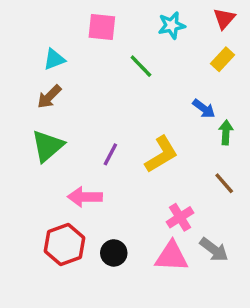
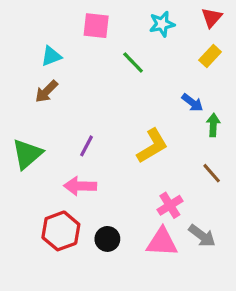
green triangle: (48, 146) -> (27, 154), moved
purple line: (110, 154) -> (87, 146), moved

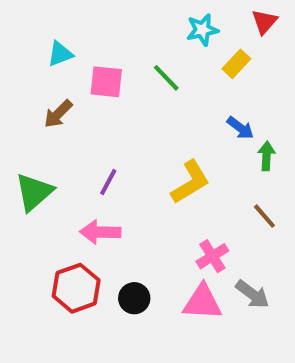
pink square: (96, 26) -> (106, 82), moved
cyan triangle: (51, 56) -> (60, 54), moved
yellow rectangle: (210, 56) -> (236, 64), moved

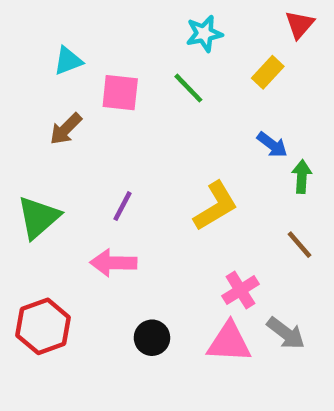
cyan star: (202, 30) -> (204, 34), moved
red hexagon: (76, 288) -> (43, 326), moved

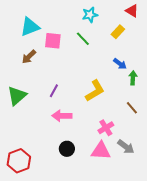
red triangle: (299, 25) -> (132, 11), turned -40
cyan triangle: (68, 61) -> (30, 27), size x1.5
pink arrow: (113, 263) -> (62, 116), moved
red hexagon: (43, 326) -> (19, 161), moved

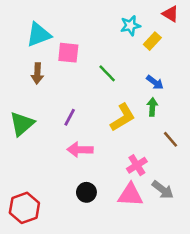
cyan star: (90, 15) -> (130, 26), moved
green line: (83, 39) -> (107, 73), moved
brown arrow: (29, 57) -> (37, 73), turned -42
green arrow: (133, 78) -> (152, 107), moved

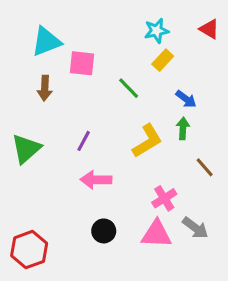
red triangle: (170, 14) -> (209, 29), moved
yellow rectangle: (152, 41) -> (163, 60), moved

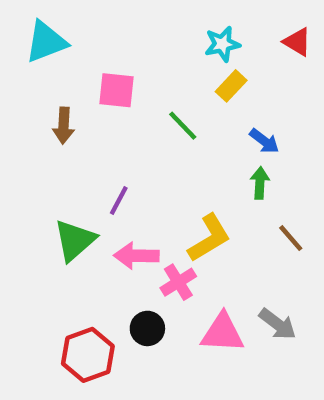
cyan triangle: (46, 42) -> (46, 42), moved
yellow L-shape: (147, 141) -> (209, 238), moved
green triangle: (26, 149) -> (75, 240), moved
pink cross: (164, 198) -> (178, 282), moved
red hexagon: (29, 250) -> (88, 355), moved

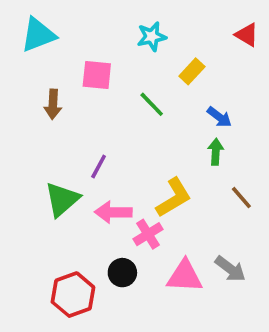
cyan star: (222, 44) -> (152, 37), moved

